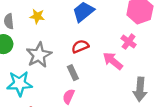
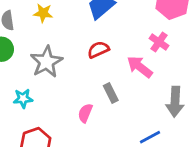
gray rectangle: (73, 73) -> (111, 93), moved
cyan star: (20, 84) -> (23, 98), size x0.6

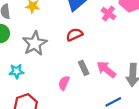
pink cross: (159, 42) -> (108, 13), moved
pink arrow: (140, 67) -> (106, 69), moved

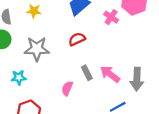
gray star: (35, 43) -> (37, 49), turned 30

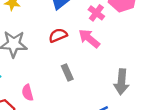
pink arrow: (110, 74) -> (89, 38), moved
pink semicircle: (67, 88) -> (27, 93), moved, turned -40

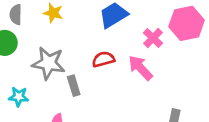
gray rectangle: (67, 72) -> (74, 86), moved

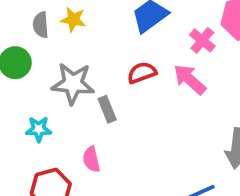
gray semicircle: (16, 15) -> (41, 25), moved

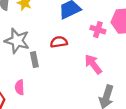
pink cross: (202, 40) -> (98, 30), turned -32
pink arrow: (190, 79) -> (93, 64), moved

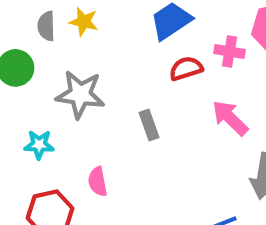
red semicircle: (59, 42) -> (186, 69), moved
gray rectangle: (34, 60) -> (149, 125), moved

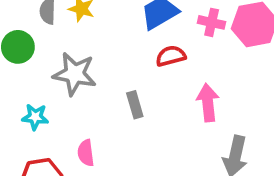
pink cross: (230, 51) -> (212, 22), moved
pink arrow: (230, 118) -> (208, 103), turned 36

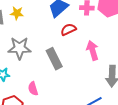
gray rectangle: (135, 105) -> (54, 59), size x1.5

